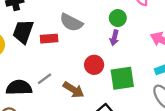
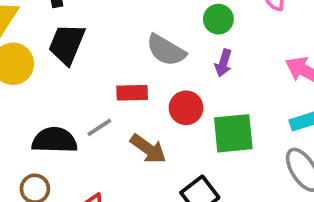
green circle: (118, 18) -> (218, 19), moved
gray semicircle: (71, 22) -> (166, 50), moved
red rectangle: (49, 39) -> (132, 93), moved

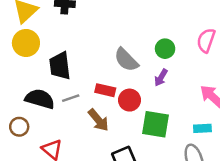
black trapezoid: (67, 44) -> (60, 66), moved, turned -44
red rectangle: (132, 93) -> (105, 90), moved

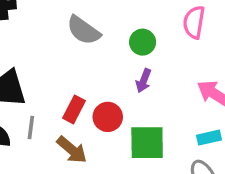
gray semicircle: (126, 60) -> (84, 30), moved
red rectangle: (105, 90) -> (74, 109), turned -66
gray line: (71, 98) -> (31, 127), turned -54

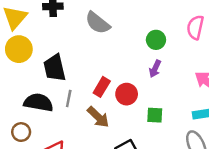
gray semicircle: (84, 30) -> (98, 23), moved
green square: (147, 143) -> (155, 115), size x0.6

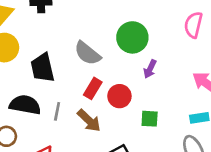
gray semicircle: (98, 23) -> (87, 53), moved
green circle: (156, 40) -> (132, 37), moved, size x1.5
gray line: (69, 98) -> (57, 111), moved

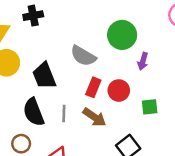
black semicircle: (25, 105) -> (34, 112), turned -112

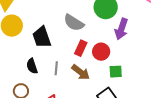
purple arrow: (143, 61) -> (121, 29), size x1.5
green square: (150, 107) -> (116, 72), moved
black semicircle: (34, 112) -> (32, 66), size x0.7

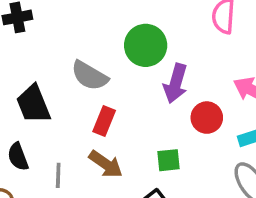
red circle: (101, 52) -> (207, 118), moved
gray line: (56, 68) -> (58, 175), moved

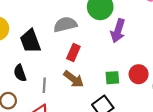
gray semicircle: (90, 76) -> (65, 24), turned 135
red circle: (207, 118) -> (139, 74), moved

